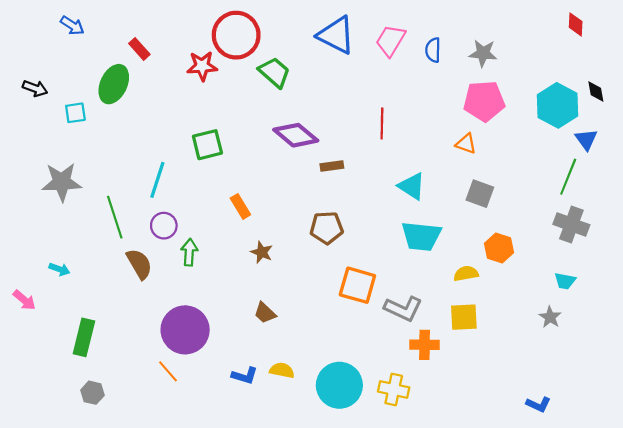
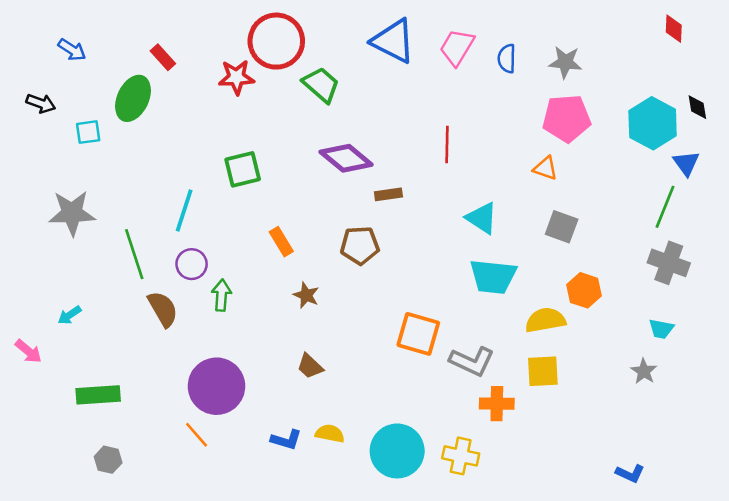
blue arrow: (72, 26) -> (72, 50), moved
brown pentagon: (327, 228) -> (360, 245), moved
cyan arrow: (59, 269) -> (69, 315), turned 126
yellow semicircle: (466, 273) -> (545, 320), size x1.4
green rectangle: (84, 337) -> (98, 395), turned 72

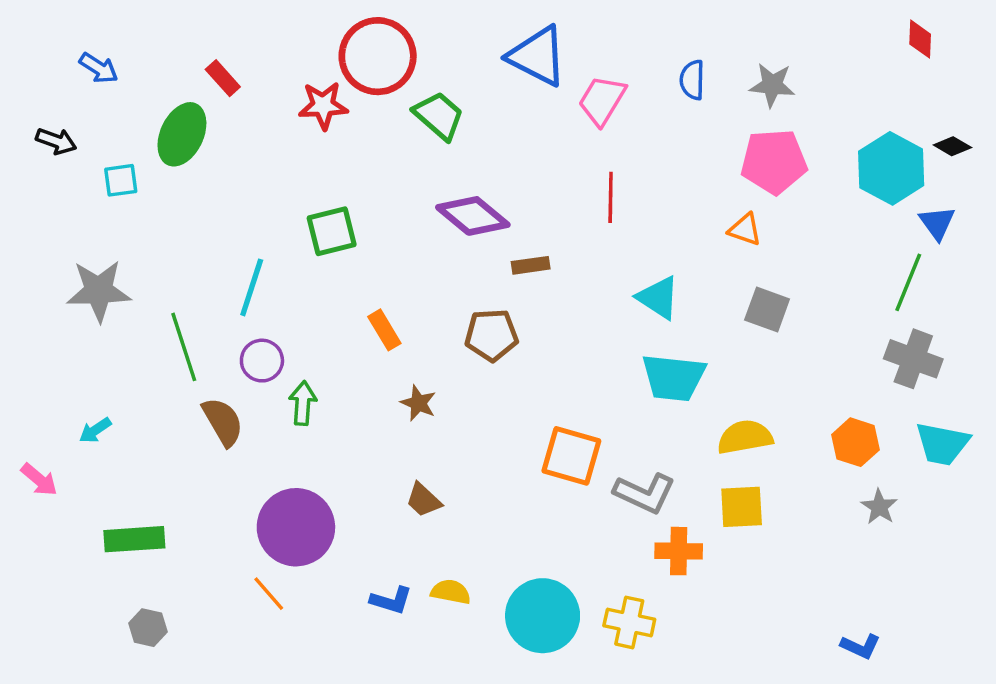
pink trapezoid: (457, 47) -> (602, 100), moved
black diamond: (697, 107) -> (952, 146), turned -50
orange hexagon: (584, 290) -> (855, 442), moved
cyan trapezoid: (661, 329) -> (942, 444), moved, size x1.6

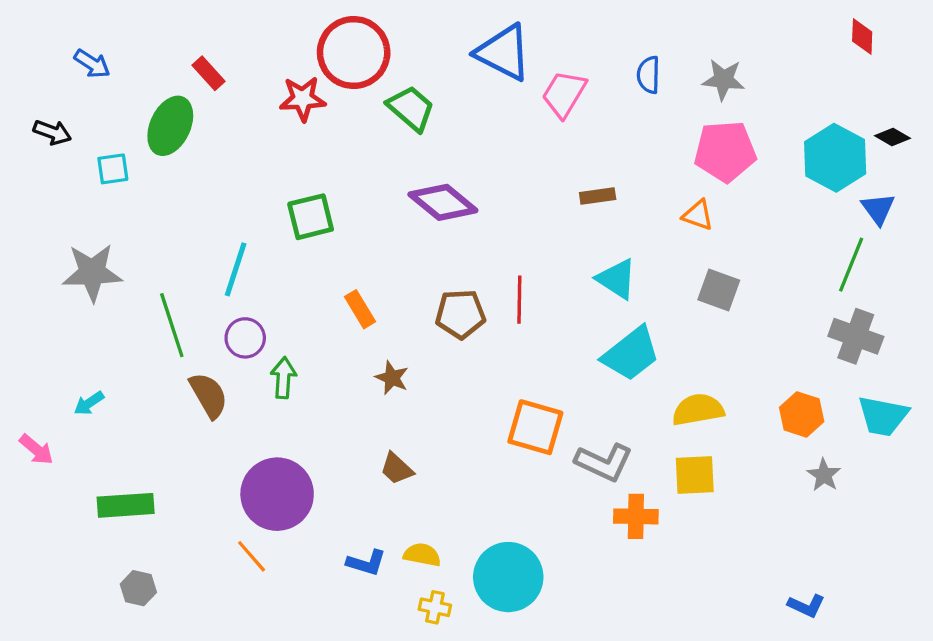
red line: (611, 197) -> (519, 300), moved
brown rectangle: (531, 265) -> (598, 196), moved
cyan trapezoid: (674, 378) -> (631, 354), turned -44
yellow cross: (629, 622) -> (435, 607), moved, size x0.7

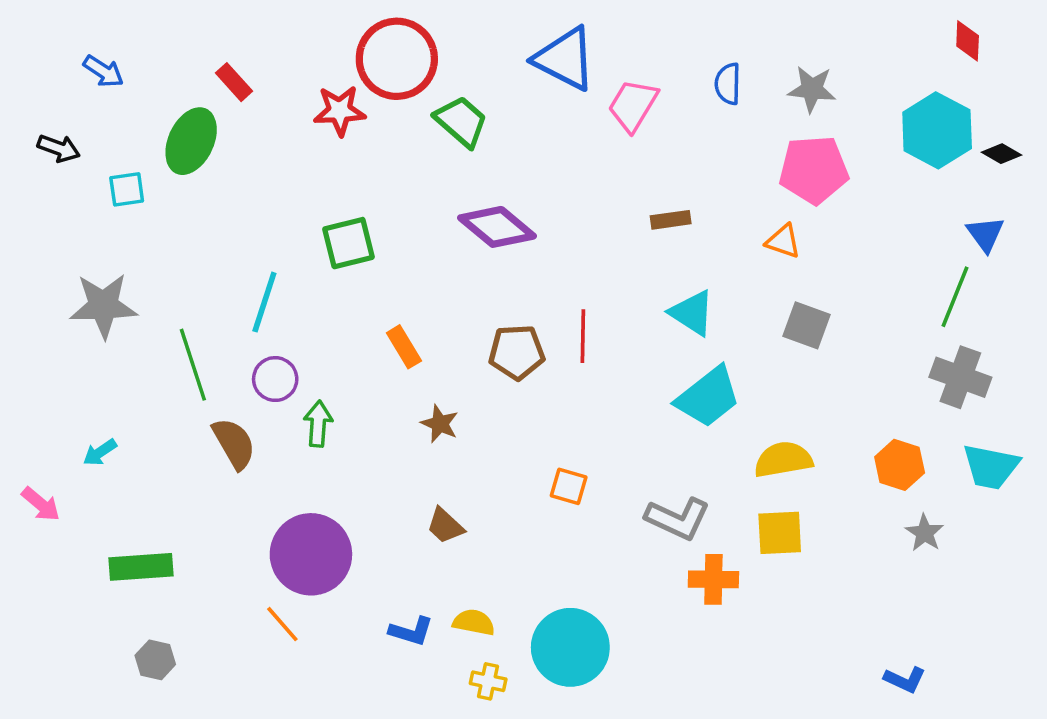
cyan hexagon: (835, 158) -> (937, 130), moved
orange square: (535, 427) -> (569, 486), moved, size x0.6

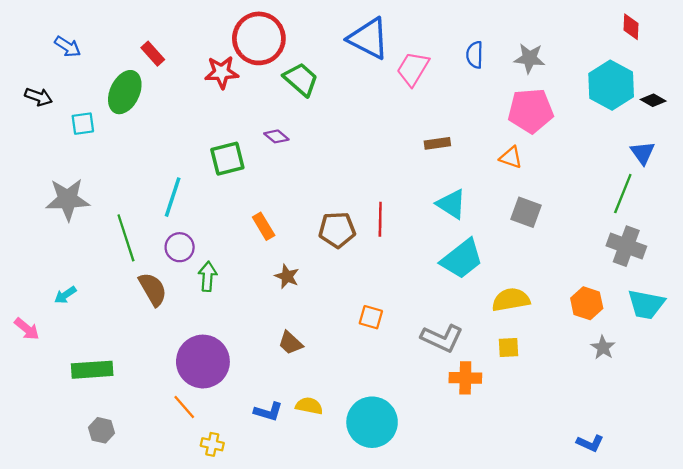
purple diamond: (497, 227) -> (276, 136), moved, size x0.5
yellow square: (780, 533) -> (509, 348), size x0.7
yellow cross: (488, 681) -> (212, 444), moved

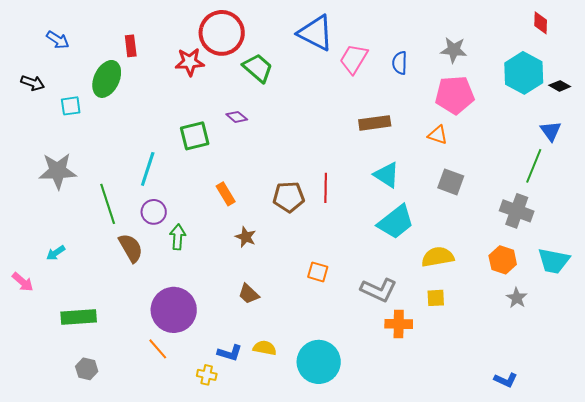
red rectangle: (153, 54) -> (131, 46), turned 35
blue semicircle: (475, 55) -> (400, 63), moved
brown rectangle: (437, 143) -> (375, 123), size x1.4
gray cross: (626, 246) -> (517, 211), moved
yellow cross: (212, 444) -> (207, 375), moved

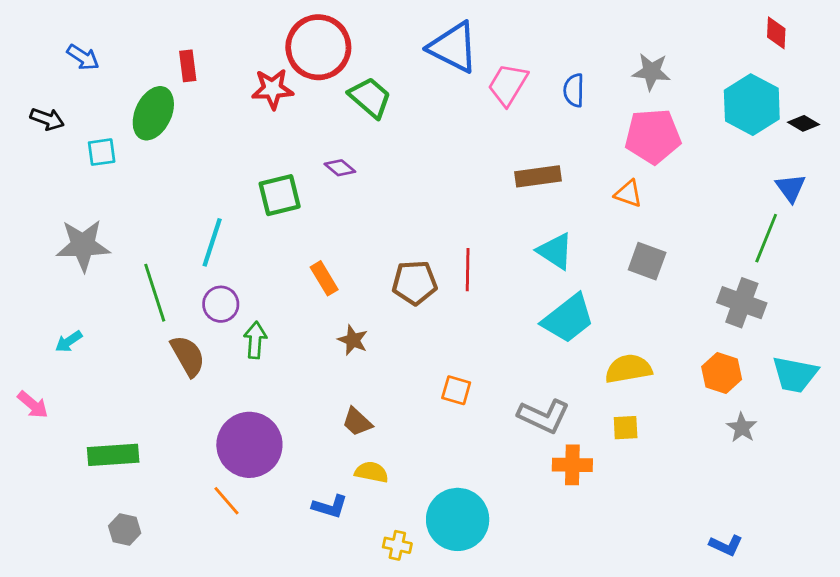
cyan arrow: (56, 253) -> (69, 341), moved
yellow semicircle: (265, 348) -> (371, 472), moved
yellow cross: (207, 375) -> (397, 545), moved

